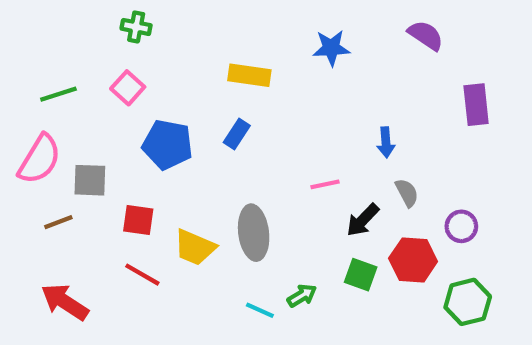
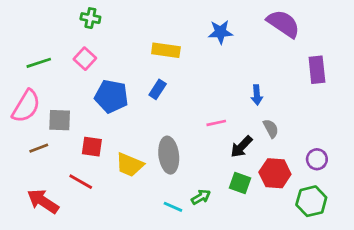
purple semicircle: (426, 35) -> (283, 24), size x1.4
purple circle: (461, 226) -> (317, 159), moved
red line: (142, 275) -> (81, 182), moved

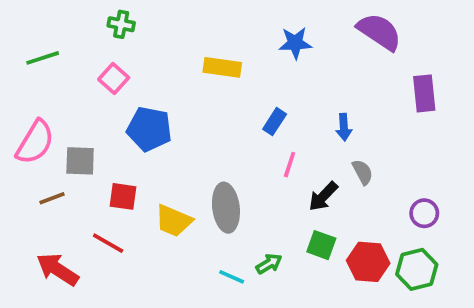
green line: (39, 63) -> (43, 58), moved
blue rectangle: (158, 89) -> (275, 122), moved
pink line: (216, 123) -> (290, 165), turned -60
red hexagon: (275, 173) -> (368, 262), moved

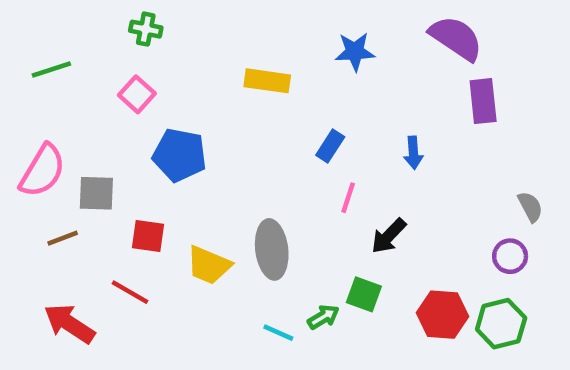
purple rectangle: (424, 93) -> (483, 101), moved
gray semicircle: (363, 172) -> (530, 207), moved
green square: (321, 245) -> (364, 294), moved

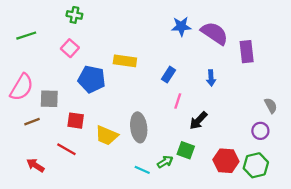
purple semicircle: (456, 38) -> (214, 33), moved
yellow rectangle: (267, 81) -> (125, 61), moved
red arrow: (69, 324) -> (35, 165), size x0.7

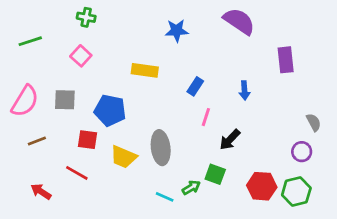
blue star: (181, 26) -> (177, 31), moved
purple semicircle: (214, 33) -> (239, 21), moved
blue pentagon: (92, 79) -> (110, 110), moved
gray square: (49, 99) -> (65, 100), moved

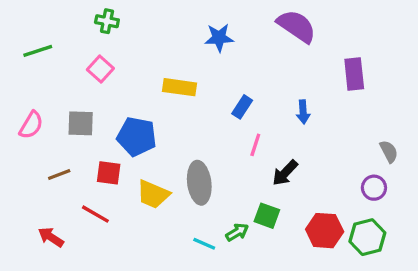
pink semicircle: (25, 101) -> (31, 125), size x0.7
brown line: (37, 141) -> (59, 174), moved

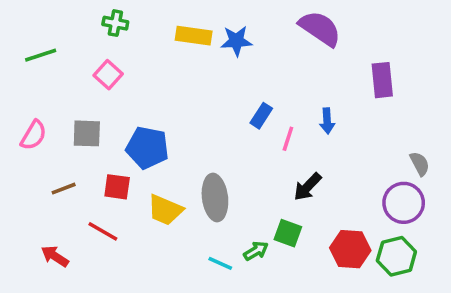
yellow rectangle: (179, 87) -> (194, 36), moved
pink line: (255, 145) -> (288, 139), moved
purple circle: (374, 188) -> (404, 203), size x1.5

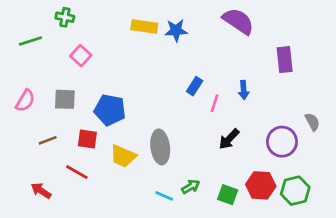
green cross: (115, 23) -> (65, 17), moved
purple circle: (404, 203) -> (282, 142), moved
green square: (288, 233) -> (228, 195), moved

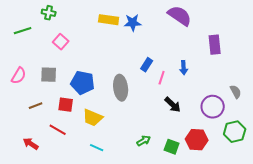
black arrow: (229, 139) -> (173, 105), turned -90
gray ellipse: (160, 147) -> (121, 88), moved
green hexagon: (295, 191) -> (235, 132), moved
cyan line: (164, 196) -> (97, 148), moved

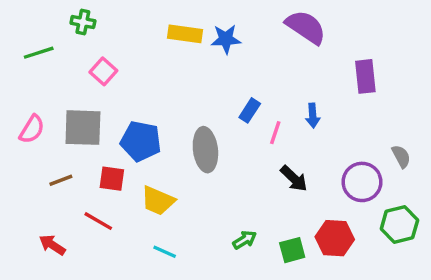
gray square: (49, 75) -> (83, 128), size x1.4
green square: (172, 147) -> (292, 250), turned -35

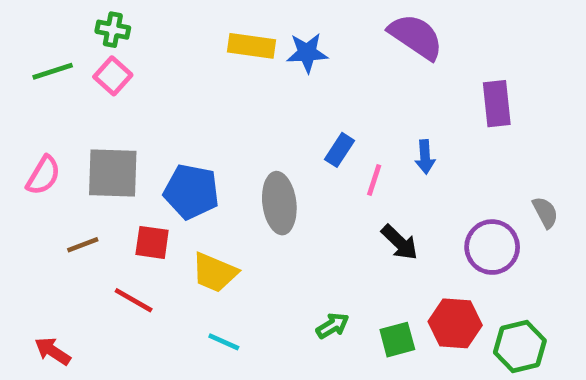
pink square: (103, 71) -> (113, 76), moved
green hexagon: (399, 225) -> (520, 346), moved
red arrow: (52, 245) -> (53, 351), moved

